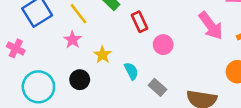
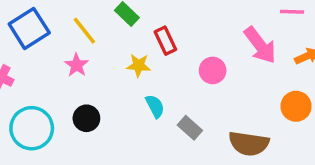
pink circle: (163, 45) -> (213, 70), moved
yellow star: (103, 55) -> (138, 65), moved, turned -30

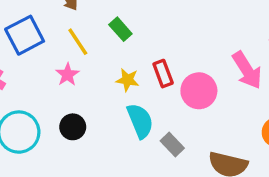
red rectangle: (165, 41) -> (163, 74), moved
pink circle: (213, 70) -> (199, 91), size x1.4
cyan semicircle: (155, 106) -> (140, 121), size x1.5

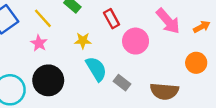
red rectangle: (163, 74) -> (112, 19), moved
black circle: (73, 127) -> (48, 80), size x1.6

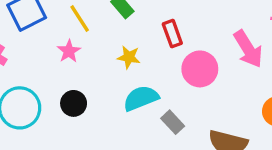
cyan semicircle: (96, 69) -> (141, 98), turned -90
black circle: (48, 80) -> (74, 103), size x0.6

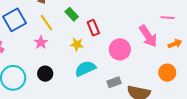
red rectangle: (172, 34) -> (93, 28), moved
gray rectangle: (173, 122) -> (114, 82), moved, turned -64

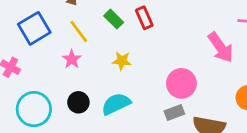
red rectangle: (93, 28) -> (144, 18), moved
pink circle: (120, 49) -> (181, 83), moved
cyan semicircle: (85, 69) -> (116, 104), moved

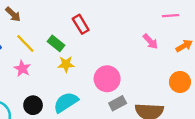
green rectangle: (114, 19) -> (56, 43), moved
pink arrow: (221, 47) -> (150, 41), size x0.6
pink circle: (181, 83) -> (107, 79), moved

